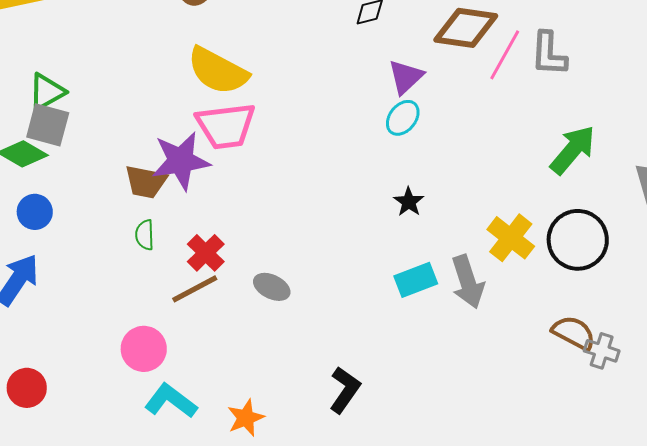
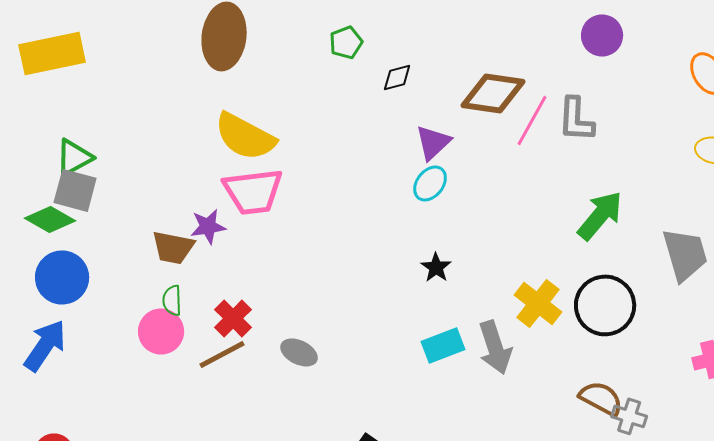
purple star: (181, 161) -> (208, 226), size x0.6
blue circle: (35, 212) -> (62, 277), size x1.5
pink circle: (144, 349) -> (161, 331), moved

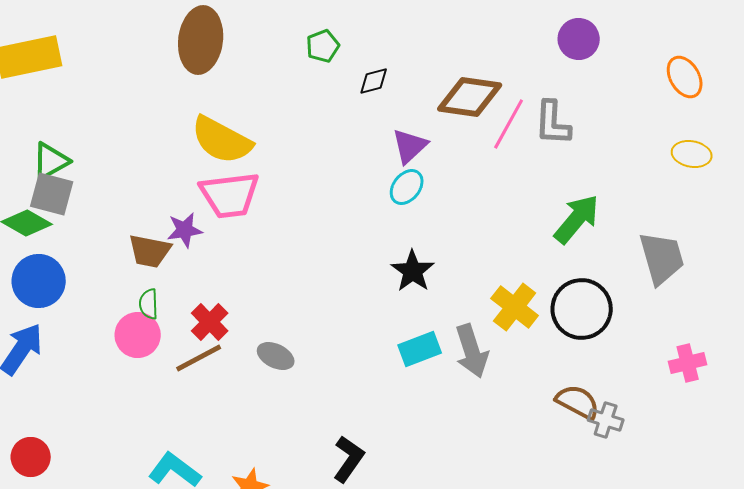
black star: (436, 267) -> (413, 271), size x1.4

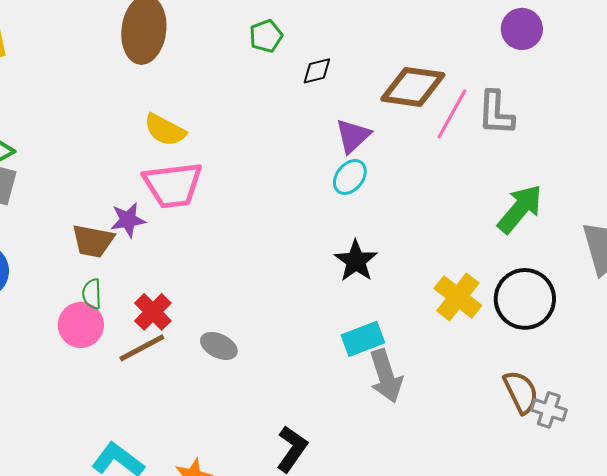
yellow semicircle: (222, 140) -> (165, 130), size x0.7
gray arrow: (472, 351) -> (386, 376), moved
brown semicircle: (578, 402) -> (521, 392), turned 36

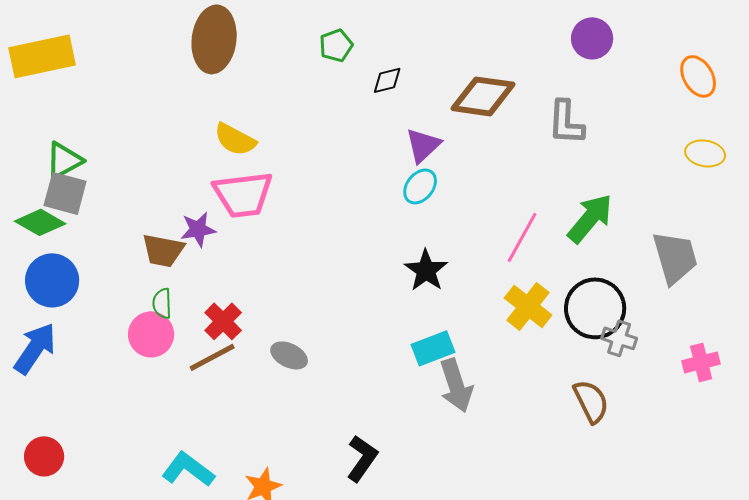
pink line: (452, 114) -> (522, 237), moved
gray cross: (549, 410) -> (619, 338), moved

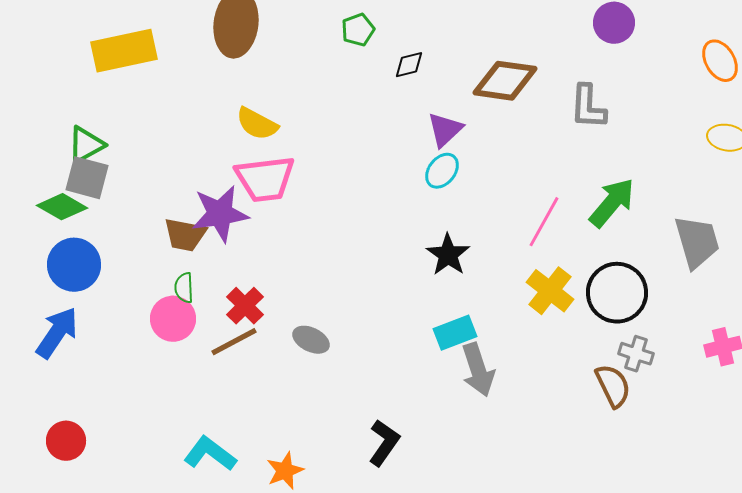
yellow rectangle: (42, 56) -> (124, 51), moved
purple star: (198, 229) -> (220, 214), size x1.6
gray cross: (619, 338) -> (636, 354), moved

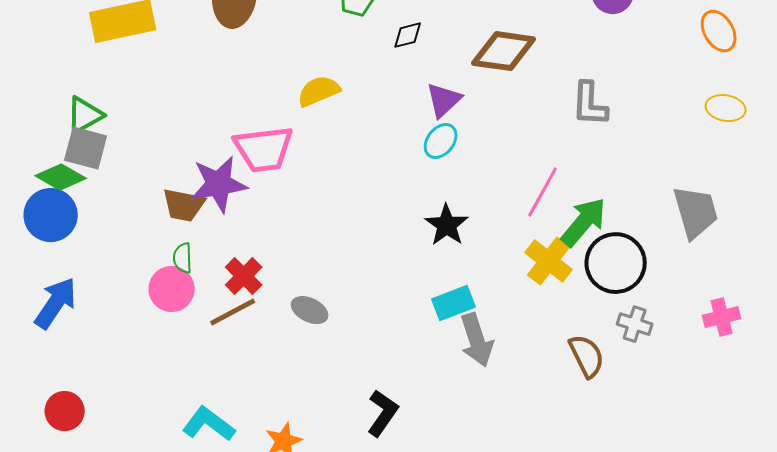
gray L-shape: (588, 107) -> (590, 104), moved
yellow semicircle: (257, 124) -> (319, 91), moved, turned 129
green arrow: (612, 203) -> (584, 222), moved
blue circle: (74, 265) -> (51, 215), moved
brown semicircle: (613, 386) -> (587, 356), moved

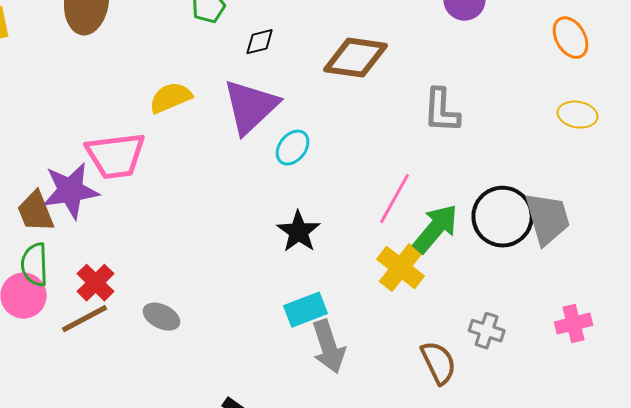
purple triangle: (444, 100) -> (251, 107), moved, size x1.6
brown trapezoid: (184, 205) -> (36, 212), turned 57
green semicircle: (183, 258) -> (35, 265), size x1.4
black circle: (616, 263) -> (503, 217), moved

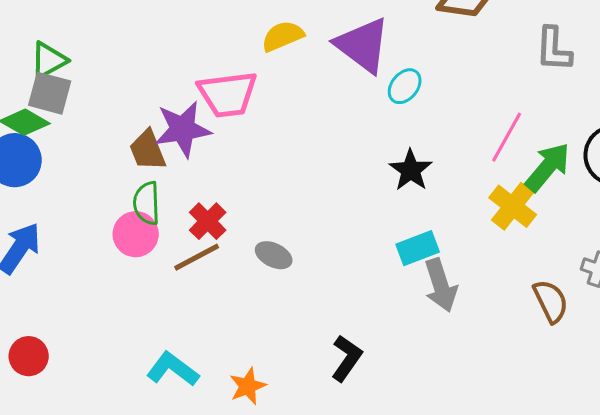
purple triangle: (251, 107) -> (363, 45), turned -40

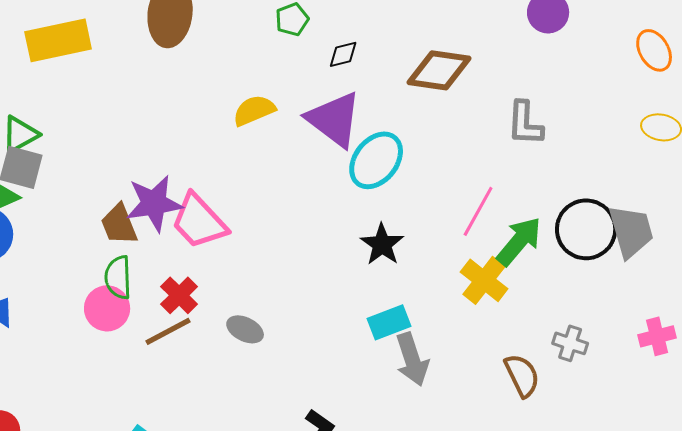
cyan ellipse: (405, 86) -> (376, 160), size x1.6
pink trapezoid: (228, 94) -> (199, 221), moved, turned 54

